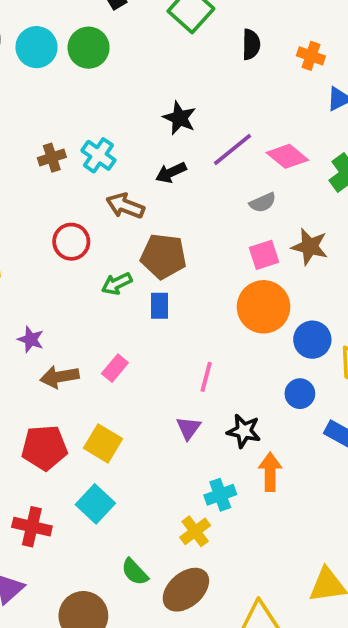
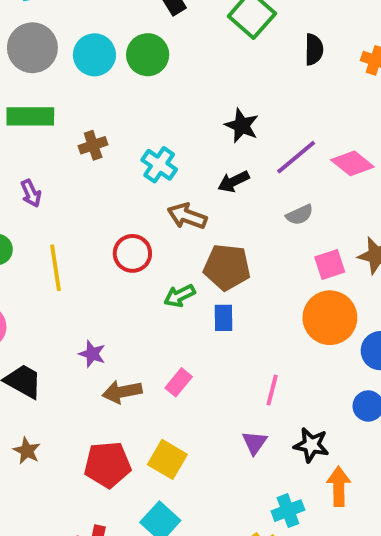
brown cross: (52, 158) -> (93, 145), moved
gray semicircle: (263, 203) -> (300, 215), moved

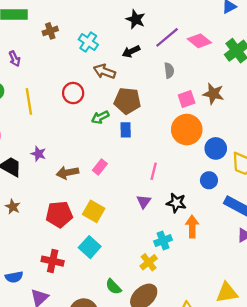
gray semicircle: (300, 215) -> (169, 70), turned -72
purple star: (92, 354) -> (38, 154), moved

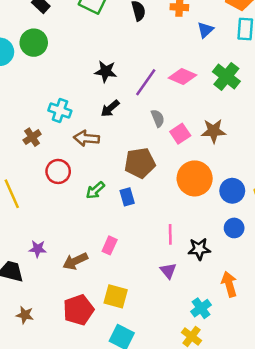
brown cross: (50, 31) -> (32, 137), moved
pink square: (187, 99) -> (180, 134), moved
brown pentagon: (127, 101) -> (140, 163), moved
black star: (176, 203) -> (199, 249), moved

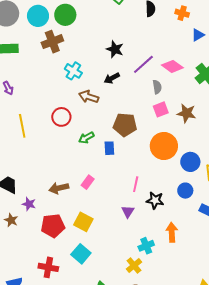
gray semicircle: (158, 118) -> (157, 87), moved
brown cross: (32, 137) -> (52, 42), moved, size x1.5
purple star: (38, 249) -> (29, 204), moved

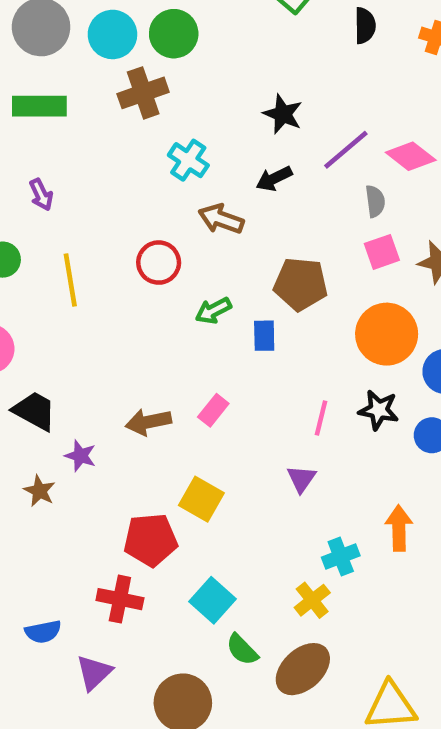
black star: (155, 200) -> (379, 410), moved
red pentagon: (53, 226) -> (151, 540), moved
cyan square: (81, 254) -> (213, 600), moved

